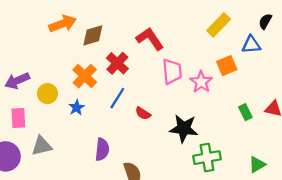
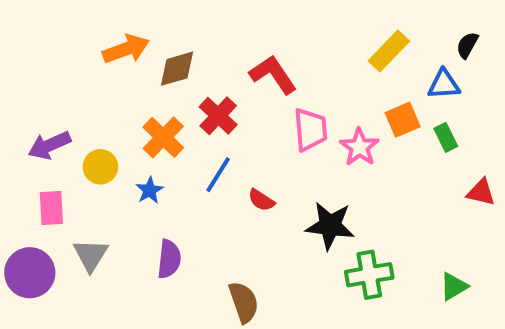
green rectangle: (245, 112) -> (446, 137), moved
gray triangle: (42, 146) -> (91, 255), turned -45
purple semicircle: (102, 149) -> (169, 259), moved

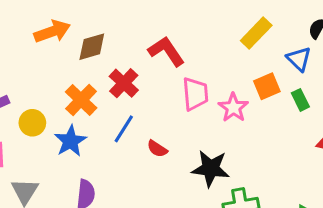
blue triangle: (444, 84) -> (299, 59), turned 48
blue star: (149, 190) -> (70, 141), size x1.5

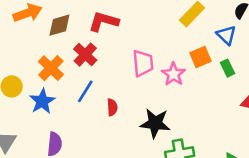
red L-shape: (166, 51) -> (104, 21), moved, turned -40
red semicircle: (157, 149) -> (112, 107), turned -126

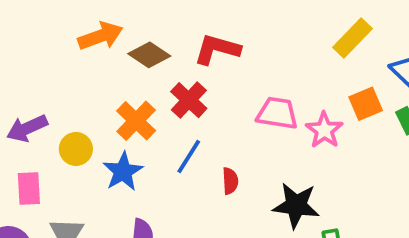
brown diamond: (59, 25) -> (149, 55), turned 50
pink trapezoid: (143, 63) -> (277, 113), turned -76

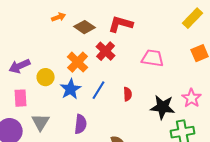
orange arrow: (100, 36) -> (59, 17), size x0.6
pink star: (324, 130) -> (192, 98), moved
blue line: (189, 156) -> (99, 90), moved

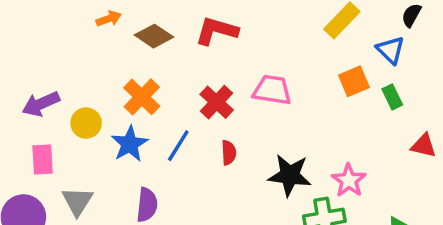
red cross: (106, 51) -> (217, 102), moved
pink star: (192, 98) -> (349, 180), moved

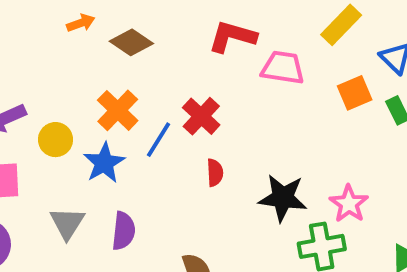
red L-shape: (217, 31) -> (232, 37), moved
pink trapezoid: (272, 90) -> (283, 68), moved
blue line: (178, 146) -> (158, 140), moved
gray triangle: (77, 201) -> (67, 223), moved

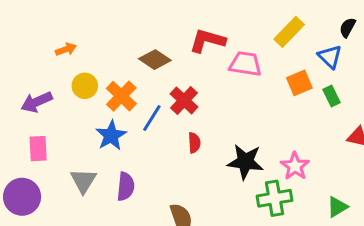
orange arrow: (81, 23) -> (66, 49), moved
brown diamond: (131, 42) -> (155, 60), moved
yellow circle: (56, 140) -> (85, 86), moved

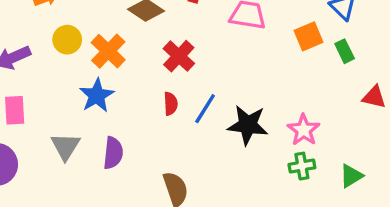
blue line: (152, 118) -> (205, 109), moved
red semicircle: (194, 143) -> (171, 104), moved
green cross: (275, 198) -> (302, 166), moved, size x0.7

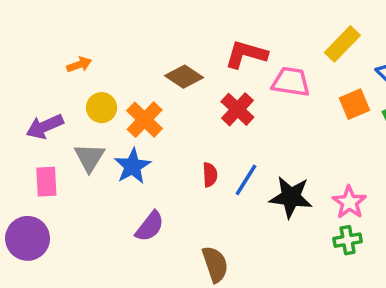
red cross: (179, 56) -> (237, 109), moved
gray triangle: (66, 146) -> (89, 158), moved
purple semicircle: (113, 153) -> (150, 226), turned 32

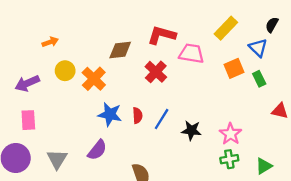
brown diamond: (184, 77) -> (120, 50), turned -40
gray triangle: (89, 158) -> (57, 159), moved
blue star: (132, 166) -> (110, 114), moved, turned -30
black star: (291, 197) -> (191, 130), size x0.7

